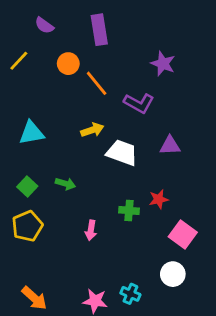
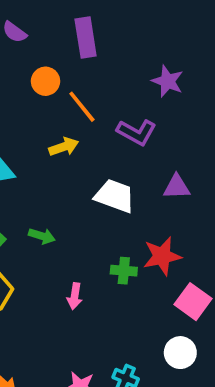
yellow arrow: (92, 130) -> (64, 147), moved
red star: (159, 199) -> (162, 256), size x1.5

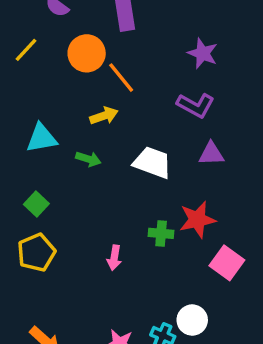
orange circle: (46, 81) -> (87, 53), size x1.4
purple L-shape: (137, 132) -> (196, 105), moved
green arrow: (42, 236) -> (88, 159), moved
white circle: (180, 353) -> (192, 320), moved

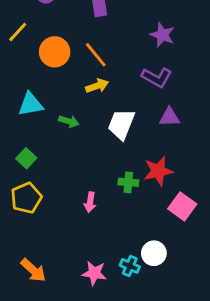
orange circle: (87, 53) -> (55, 52), moved
yellow arrow: (104, 116) -> (97, 86), moved
white trapezoid: (152, 162) -> (121, 124), turned -88

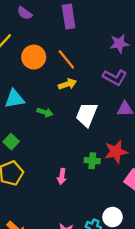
purple star: (162, 35) -> (119, 44), turned -30

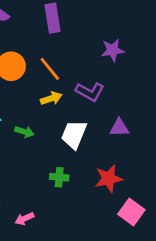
purple L-shape: (115, 77) -> (90, 92), moved
green cross: (92, 161) -> (59, 177), moved
pink arrow: (62, 176) -> (24, 219), moved, turned 56

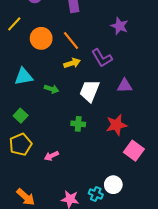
purple star: (113, 50) -> (119, 26), turned 30
purple L-shape: (90, 92) -> (102, 58), turned 30

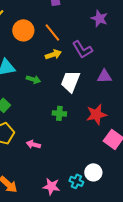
pink arrow: (51, 156) -> (33, 144), turned 40

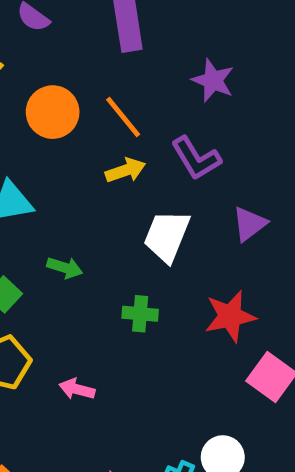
purple star: (99, 18) -> (213, 80), moved
purple triangle: (104, 76) -> (249, 224), turned -35
green arrow: (33, 79) -> (65, 268), moved

